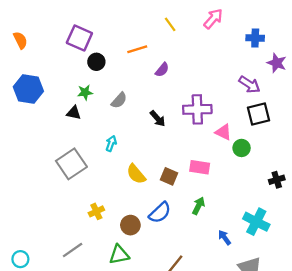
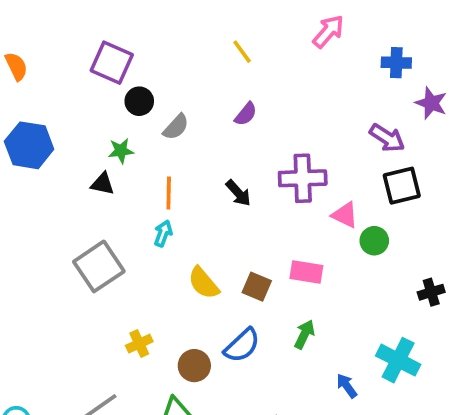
yellow line: (170, 24) -> (242, 52), moved
orange line: (137, 49) -> (169, 193), moved, turned -72
gray semicircle: (119, 100) -> (176, 127), moved

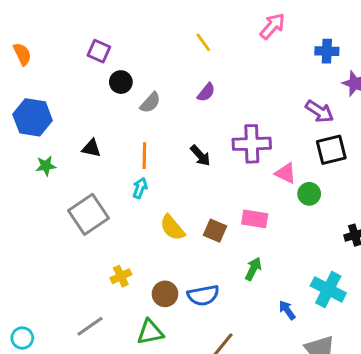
purple square: (112, 63) -> (99, 51), size x0.7
green star: (121, 151) -> (46, 166), moved
blue semicircle: (242, 345) -> (203, 295), moved, turned 32

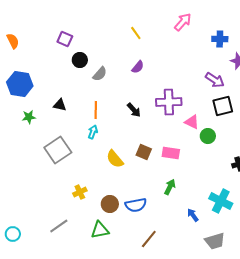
brown square: (215, 231) -> (144, 152), moved

